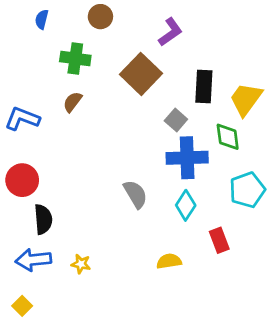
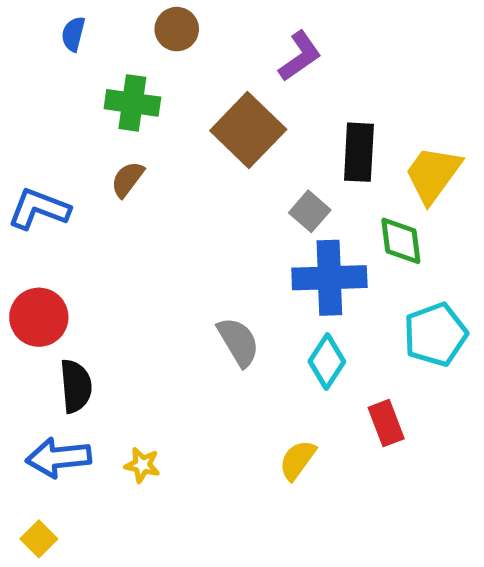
yellow semicircle: (169, 261) -> (297, 460), turned -45

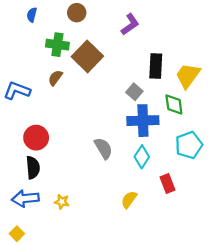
brown square: (248, 130) -> (87, 56), moved
red circle: (39, 317) -> (36, 138), moved

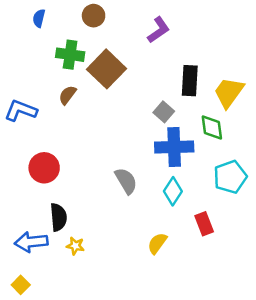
black semicircle: (33, 168) -> (58, 217), moved

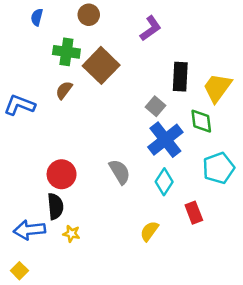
blue cross: (174, 147) -> (165, 140), turned -36
red circle: (44, 168) -> (62, 174), moved

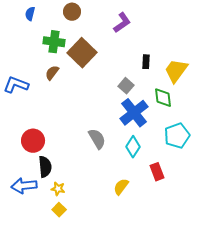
black rectangle: (180, 77) -> (146, 62), size x0.6
red circle: (62, 174) -> (33, 141), moved
yellow square: (19, 271) -> (59, 210), moved

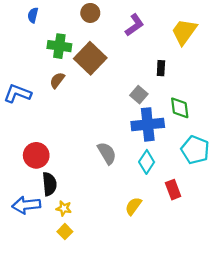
brown circle: (72, 12) -> (90, 13), moved
yellow trapezoid: (176, 71) -> (184, 32), moved
blue cross: (134, 113) -> (148, 124), turned 32
cyan pentagon: (177, 136) -> (195, 150), turned -30

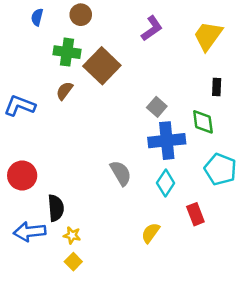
brown circle: (90, 13) -> (81, 15), moved
black rectangle: (161, 68) -> (217, 87), moved
red circle: (36, 155) -> (22, 176), moved

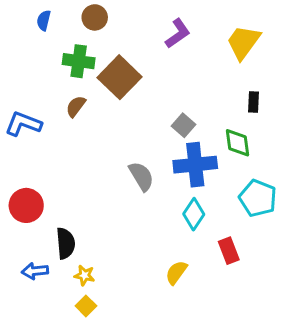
gray semicircle: (121, 173) -> (141, 176), moved
blue arrow: (30, 232) -> (35, 271), size x0.7

